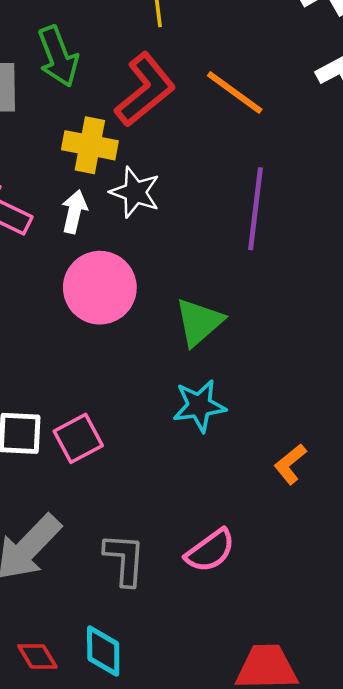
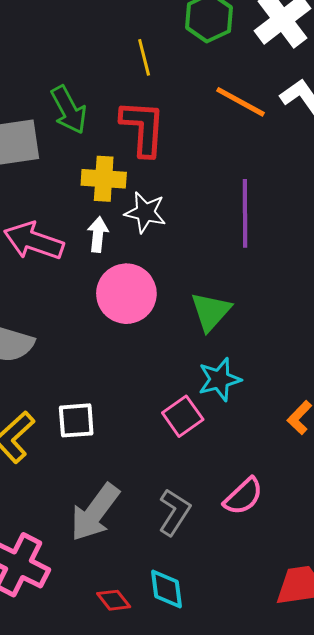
red L-shape: (145, 90) -> (143, 128), turned -40
orange line: (235, 92) -> (241, 102), moved
pink square: (78, 438) -> (183, 416), moved
gray L-shape: (125, 559) -> (174, 512), turned 36

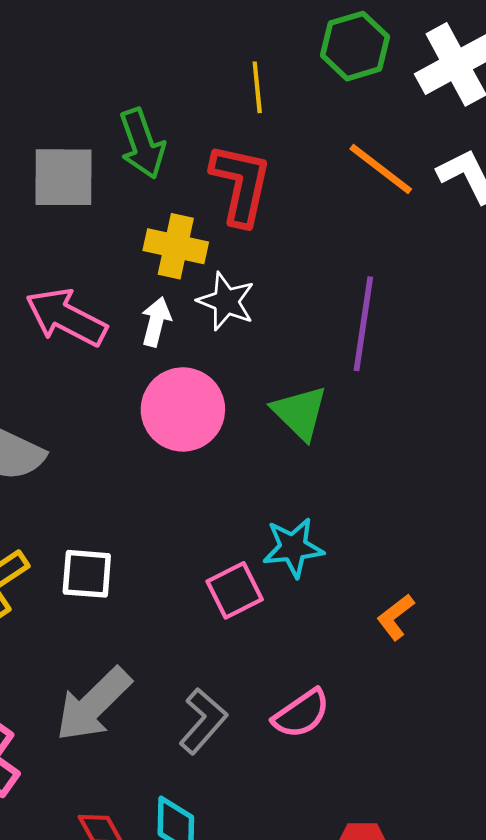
green triangle: (211, 311) -> (300, 413), moved, turned -36

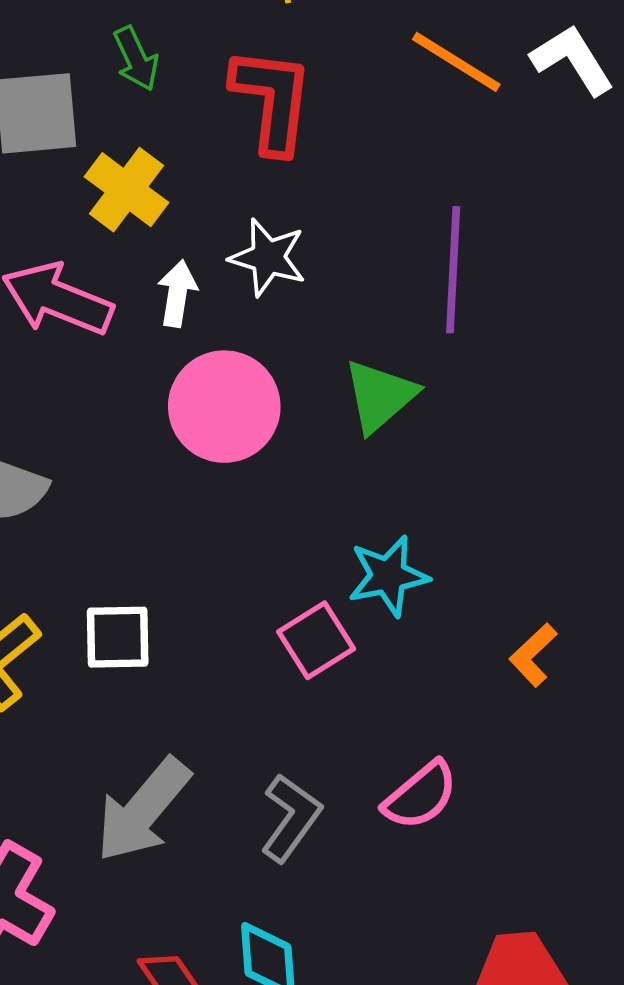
green arrow: (142, 144) -> (136, 59), size x0.7
yellow cross: (176, 246) -> (127, 190), moved, turned 30
green triangle: (300, 413) -> (380, 396), turned 40

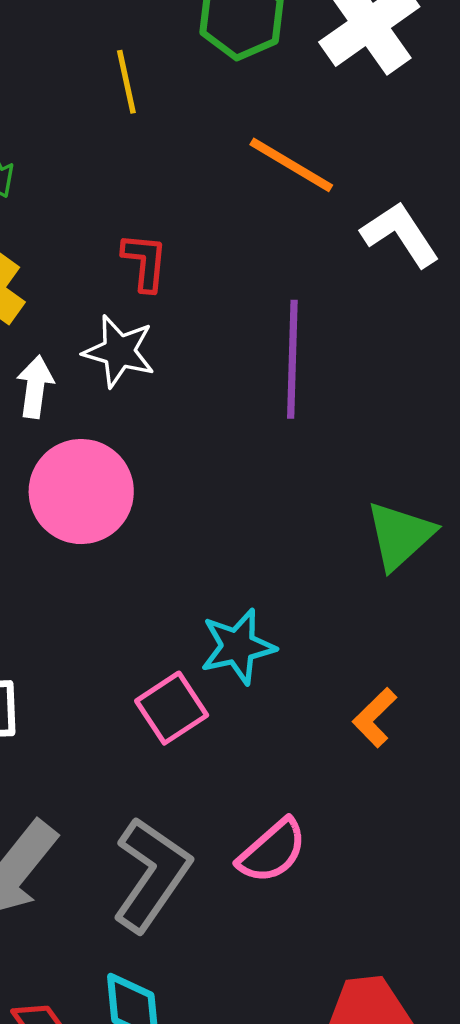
white L-shape: (572, 60) -> (400, 234), moved
red L-shape: (272, 100) -> (145, 262), moved, size x0.6
green triangle: (380, 396) -> (400, 535), moved
gray L-shape: (291, 818) -> (151, 874), size x1.4

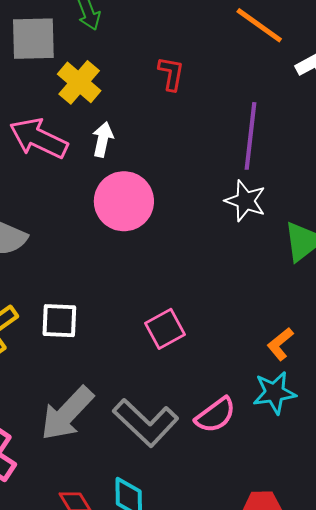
white star: (119, 351) -> (245, 201), moved
cyan star: (238, 646) -> (274, 393), moved
gray L-shape: (151, 874) -> (146, 423), turned 94

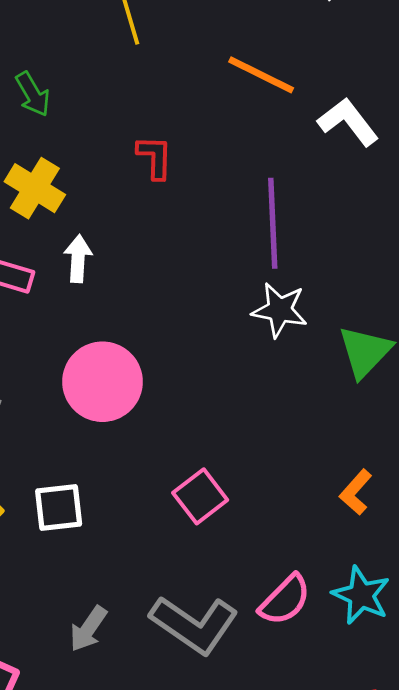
pink circle: (124, 201) -> (102, 382), moved
cyan star: (274, 393) -> (361, 595), moved, turned -30
gray arrow: (67, 413) -> (88, 629), size x0.6

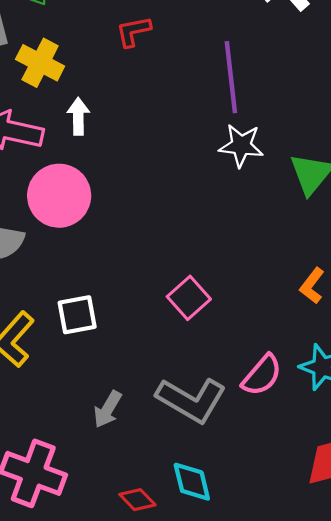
red L-shape: (155, 157) -> (133, 31), turned -99
pink circle: (102, 382) -> (59, 196), moved

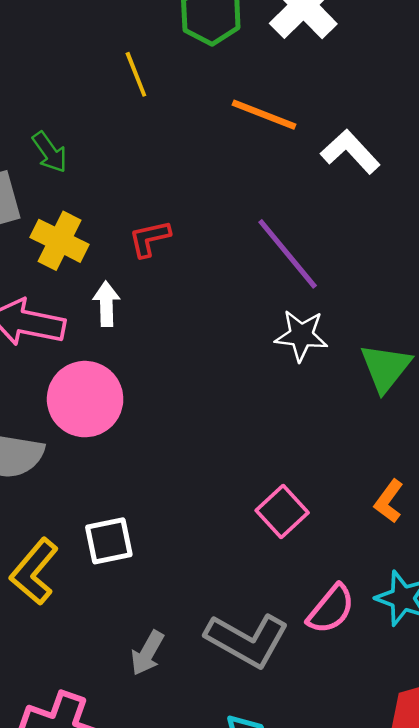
red L-shape: (133, 31) -> (149, 238), moved
purple line: (231, 77) -> (288, 254), turned -32
pink square: (189, 298) -> (282, 512), moved

